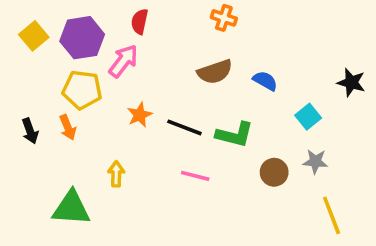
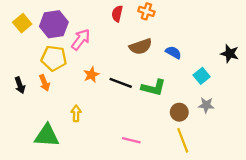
red semicircle: (140, 22) -> (117, 14), moved
pink line: (195, 176) -> (131, 140), moved
yellow line: (332, 215) -> (183, 140), moved

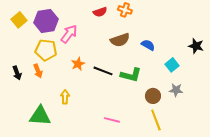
red semicircle: (117, 14) -> (100, 12), turned -120

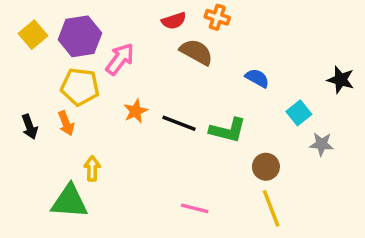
brown semicircle: (120, 40) -> (196, 52), moved, turned -132
gray star: (176, 90) -> (322, 144), moved
yellow arrow: (65, 97) -> (92, 168), moved

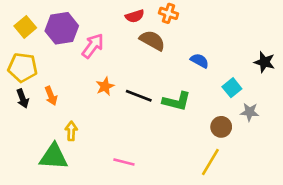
yellow pentagon: (80, 87) -> (23, 67), moved
brown circle: (266, 167) -> (221, 127), moved
pink line: (195, 208) -> (124, 162), moved
yellow line: (271, 208) -> (210, 162), turned 52

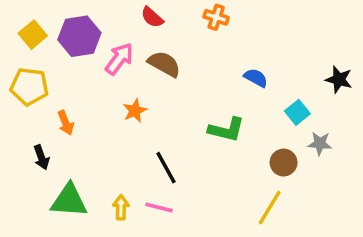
red semicircle: (135, 16) -> (152, 17), moved, turned 60
brown semicircle: (152, 40) -> (164, 64), moved
black line: (139, 96) -> (166, 168), moved, turned 40
black arrow: (23, 99) -> (41, 157), moved
yellow arrow: (71, 131) -> (121, 207), moved

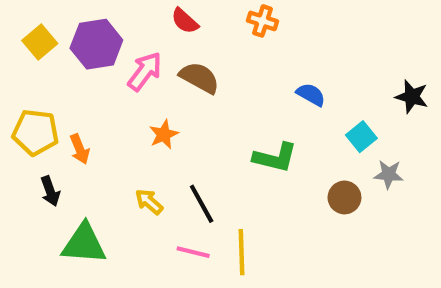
yellow pentagon: (29, 86) -> (36, 132), moved
yellow arrow: (121, 207) -> (149, 202), moved, turned -50
yellow line: (270, 207) -> (241, 252), moved, turned -33

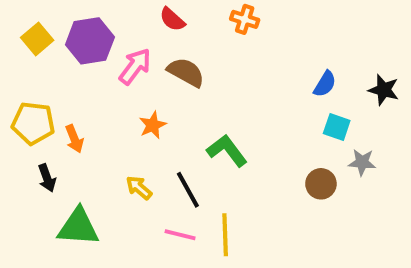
blue semicircle: (311, 95) -> (325, 84), moved, turned 92
cyan square: (361, 137) -> (337, 127), turned -32
green L-shape: (275, 158) -> (227, 151), moved, turned -141

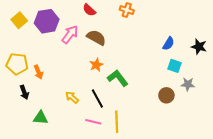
orange star: (153, 125) -> (96, 65), moved
green triangle: (78, 227) -> (40, 118), size x0.7

